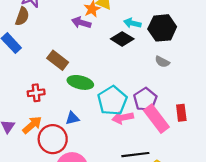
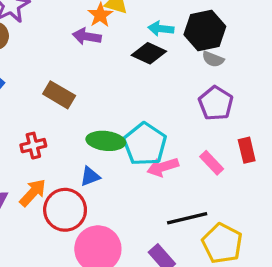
gray semicircle: (162, 62) -> (213, 59), moved
green ellipse: (80, 82) -> (106, 141), moved
purple pentagon: (145, 99) -> (216, 103), moved
pink rectangle: (156, 119) -> (212, 163), size x0.6

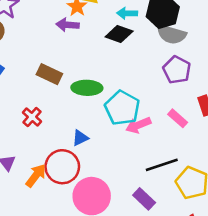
gray semicircle: (213, 59) -> (171, 34), size x1.6
green ellipse: (106, 141) -> (87, 88), moved
red cross: (33, 146) -> (32, 117), turned -30
orange arrow: (33, 193) -> (36, 176), moved

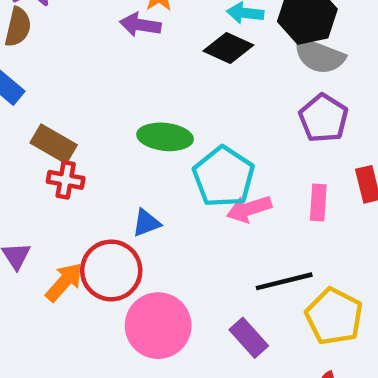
brown rectangle: (49, 74) -> (54, 144), moved
red cross: (32, 117) -> (66, 180), turned -36
pink rectangle: (178, 118) -> (318, 202), turned 48

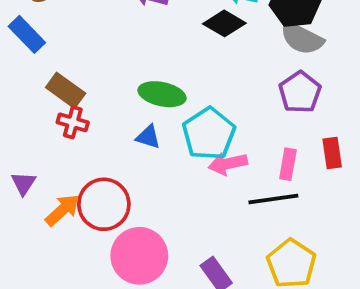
blue triangle: (146, 223) -> (148, 137), moved, turned 32
black line: (284, 281) -> (273, 199), moved

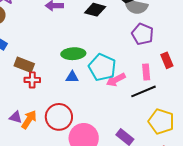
purple triangle: (23, 183) -> (16, 117), turned -32
orange arrow: (62, 210) -> (29, 120), moved

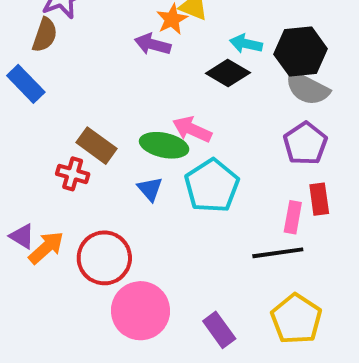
red rectangle: (167, 60) -> (319, 199), moved
brown rectangle: (24, 65) -> (96, 146), moved
blue triangle: (72, 77) -> (150, 189), turned 32
pink arrow: (116, 80) -> (192, 129), moved, turned 36

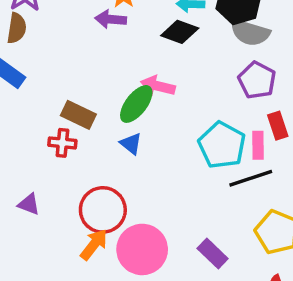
green ellipse: (164, 145) -> (136, 104), turned -54
cyan pentagon: (212, 186) -> (222, 145), moved
orange arrow: (46, 248) -> (94, 245), moved

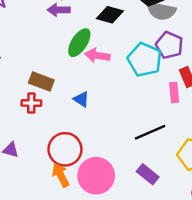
green ellipse: (136, 104) -> (79, 43), moved
cyan pentagon: (222, 145) -> (145, 60), moved
black line: (251, 178) -> (150, 132), moved
orange arrow: (94, 245) -> (61, 175), turned -60

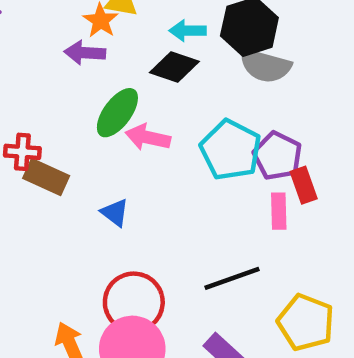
purple pentagon: (169, 45) -> (277, 156), moved
red cross: (31, 103) -> (22, 152), moved
red circle: (65, 149) -> (134, 302), moved

